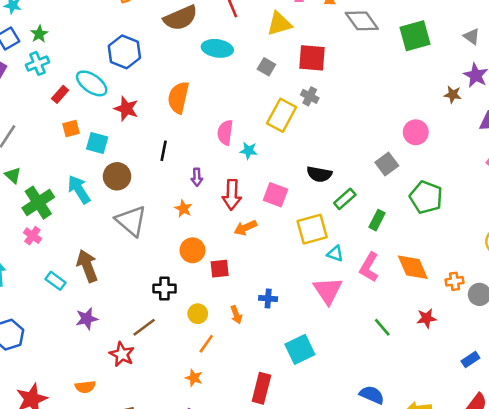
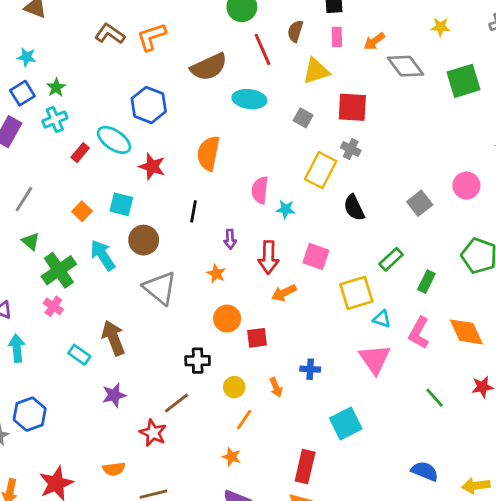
orange square: (71, 129) -> (82, 211), moved, turned -30
gray square: (387, 164) -> (420, 203), moved
black semicircle: (319, 174) -> (354, 208), moved, turned 55

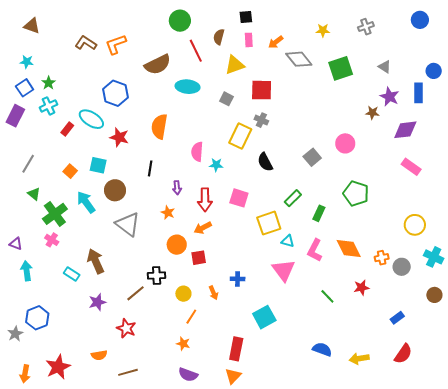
orange arrow: (284, 293) -> (203, 228), moved
brown line: (176, 403) -> (135, 293), moved

